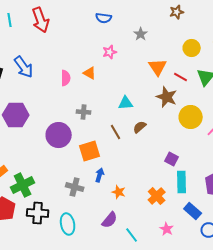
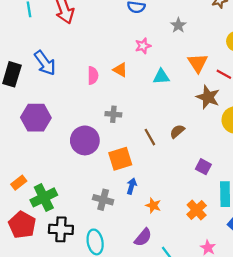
cyan triangle: (126, 103) -> (161, 77), moved
purple square: (172, 159) -> (203, 167), moved

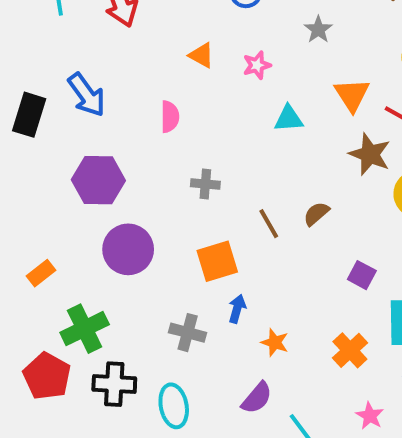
orange triangle: (120, 70) -> (201, 55), moved
purple hexagon: (36, 118) -> (98, 180), moved
purple circle: (85, 140) -> (128, 249), moved
orange rectangle: (19, 183) -> (41, 273), moved

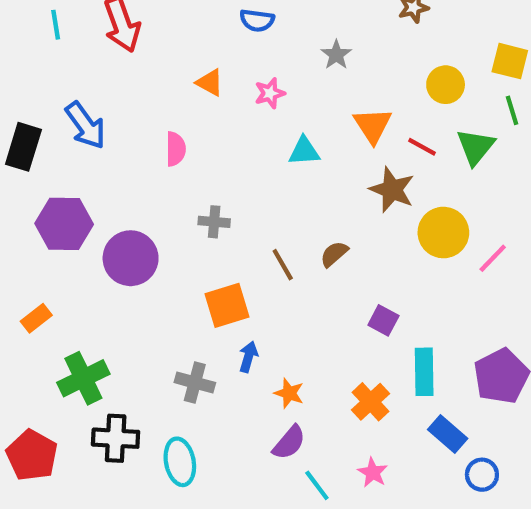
purple hexagon: (98, 180) -> (64, 224), moved
purple circle: (128, 249) -> (131, 258), moved
red pentagon: (47, 376) -> (32, 455), moved
purple semicircle: (257, 398) -> (289, 443), moved
pink star: (370, 416) -> (373, 473), moved

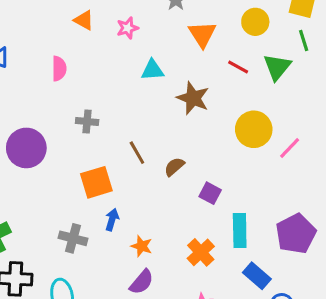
orange triangle: (373, 125) -> (202, 34), moved
brown star: (392, 190) -> (193, 98), moved
brown semicircle: (334, 254) -> (174, 167), moved

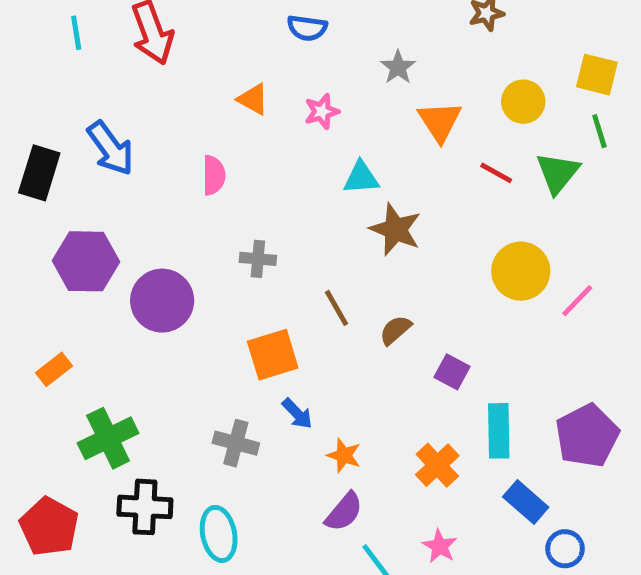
brown star: (193, 98) -> (395, 229), moved
blue arrow: (112, 220) -> (297, 414), turned 120

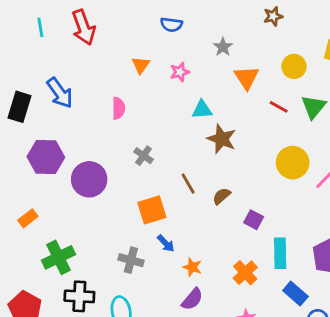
orange triangle: (253, 99) -> (141, 65), turned 36
gray cross: (258, 259) -> (143, 156), turned 30

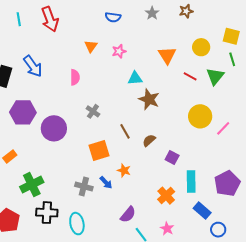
gray star: (223, 47) -> (152, 13), moved
blue arrow: (166, 243) -> (106, 182), moved
orange star: (192, 267) -> (124, 170), moved

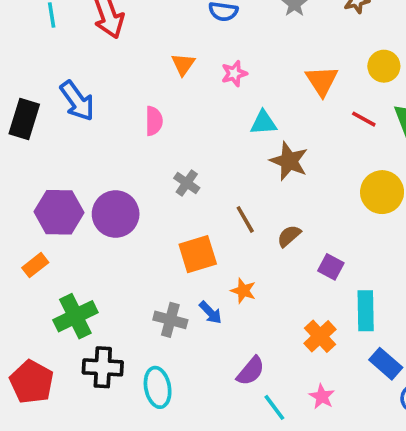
purple hexagon: (23, 112) -> (59, 212), moved

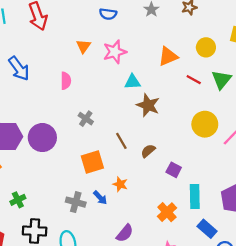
pink star: (234, 73) -> (115, 52), size x1.5
orange triangle: (322, 81) -> (168, 56), turned 40
green cross: (75, 316) -> (18, 200), size x0.6

